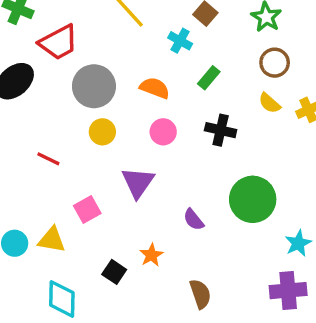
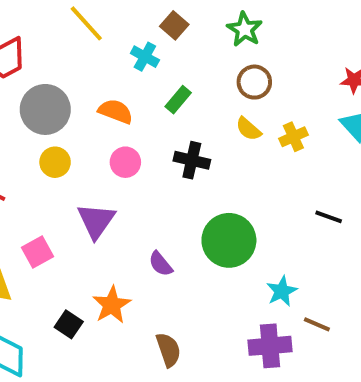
orange star: (151, 255) -> (112, 305), size x1.4

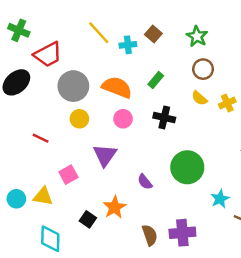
cyan cross: (145, 57) -> (128, 45), moved, turned -35
orange semicircle: (116, 111) -> (117, 87), size x1.4
purple cross: (270, 346) -> (182, 233), moved

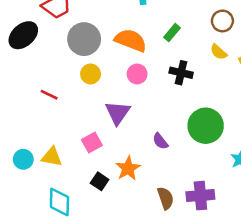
pink square: (68, 175) -> (92, 143), moved

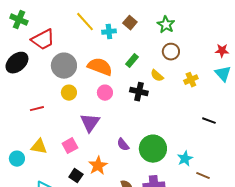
yellow semicircle: (219, 52) -> (157, 76), moved
red line: (49, 95) -> (37, 109), turned -40
green circle: (206, 126) -> (153, 149), moved
yellow triangle: (52, 157) -> (39, 147), moved

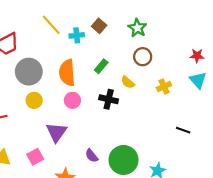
orange semicircle: (100, 67) -> (67, 73), turned -115

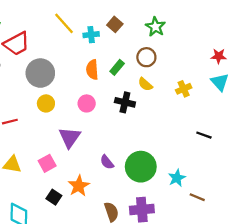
brown circle: (143, 57) -> (146, 57), moved
orange semicircle: (67, 73) -> (92, 70), moved, size x0.7

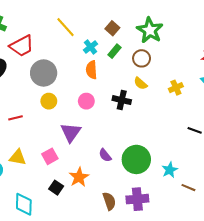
green star: (155, 27) -> (150, 30), size x1.4
cyan cross: (91, 35) -> (90, 47), moved, turned -32
green rectangle: (117, 67) -> (114, 51), moved

